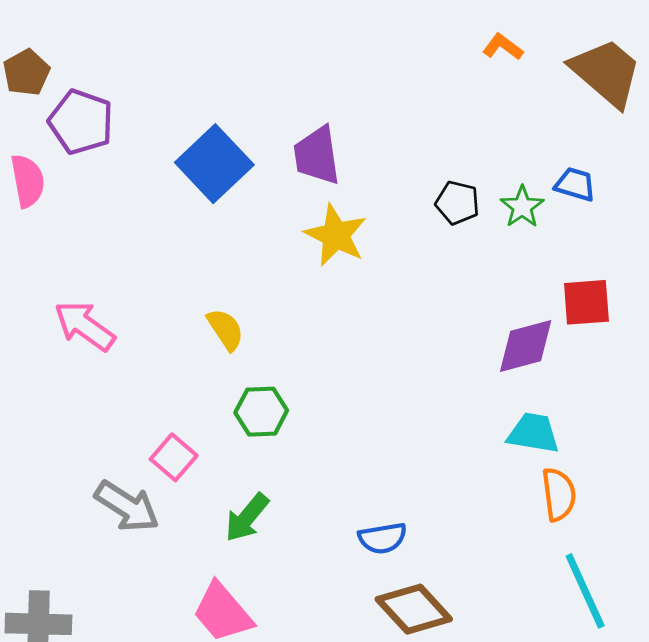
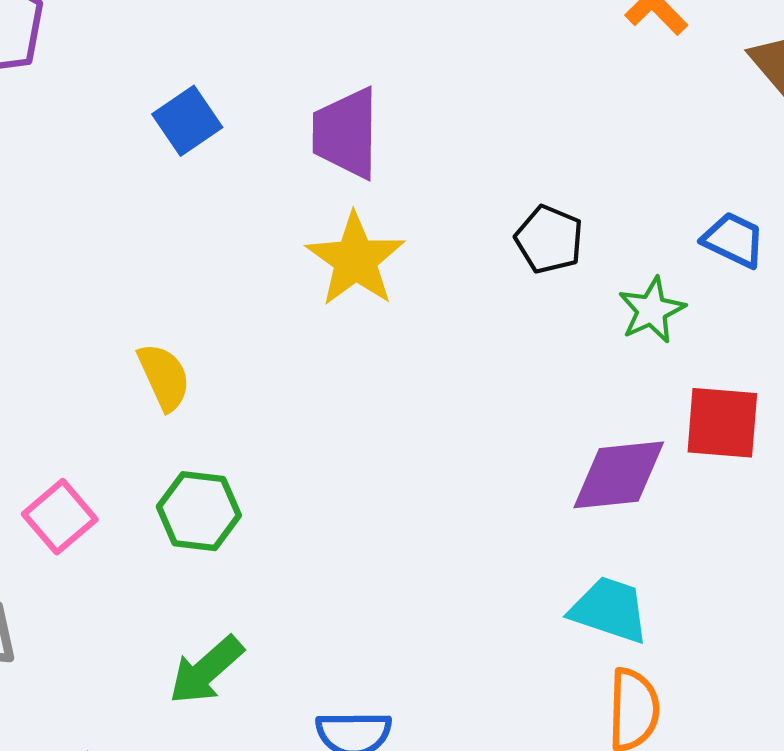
blue square: (214, 164) -> (187, 121), size x0.6
green star: (522, 207) -> (652, 310), moved
pink square: (174, 457) -> (60, 517), moved
green arrow: (247, 517) -> (206, 670), moved

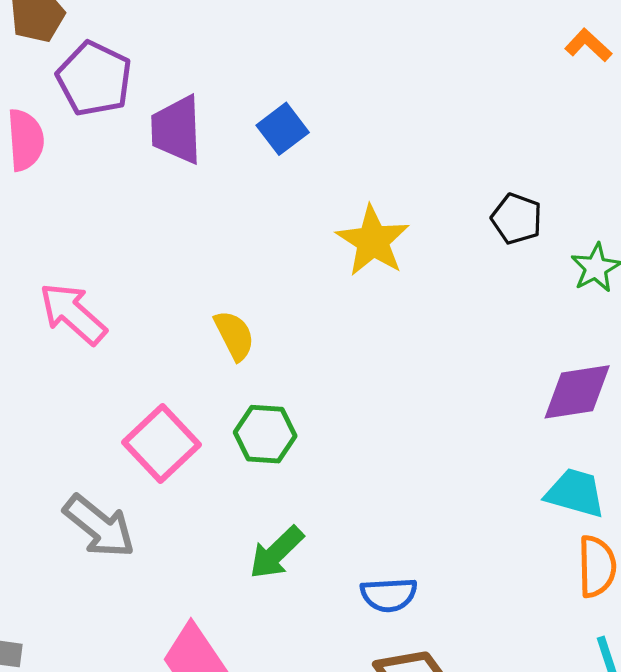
blue square: (187, 121) -> (283, 129), moved
purple trapezoid: (346, 133) -> (176, 130), moved
pink square: (60, 517) -> (162, 443), size x1.4

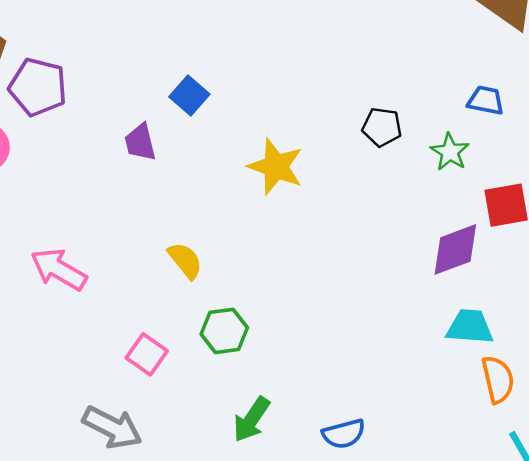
purple trapezoid: (176, 130) -> (140, 142), moved, size x0.7
pink square: (162, 443) -> (147, 354), size x0.7

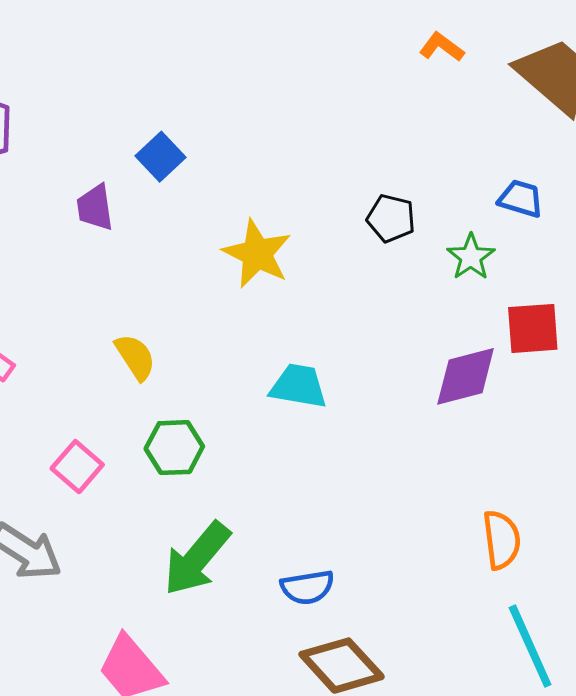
cyan trapezoid: (470, 327) -> (299, 386), moved
green arrow: (252, 419) -> (197, 559), size x1.4

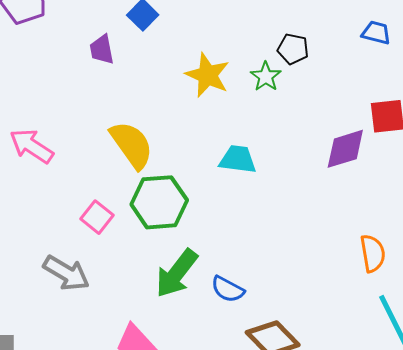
green star: (471, 257) -> (266, 77), moved
yellow semicircle: (135, 357) -> (132, 145), size x1.6
green hexagon: (174, 448) -> (159, 202), size x1.5
blue semicircle: (307, 587) -> (228, 289), moved, turned 40

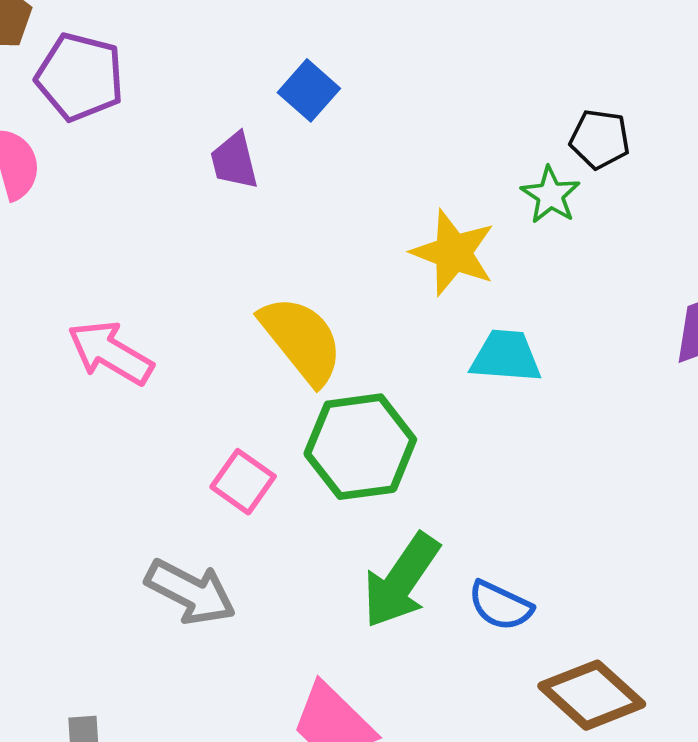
yellow star: (208, 75) -> (453, 253), moved

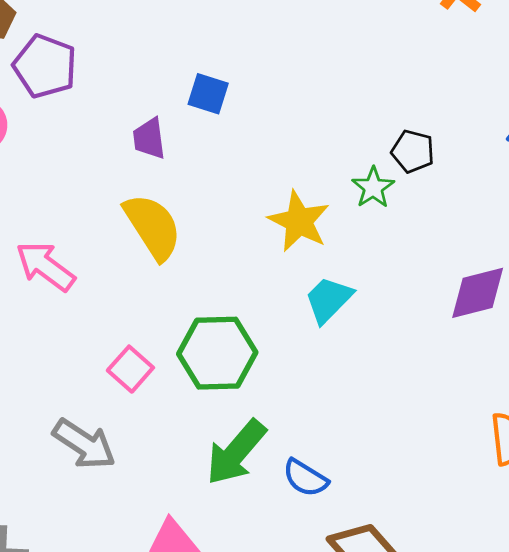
blue square: (309, 90) -> (208, 94), turned -30
yellow semicircle: (302, 340) -> (153, 227), moved
cyan trapezoid: (506, 356) -> (329, 300), turned -56

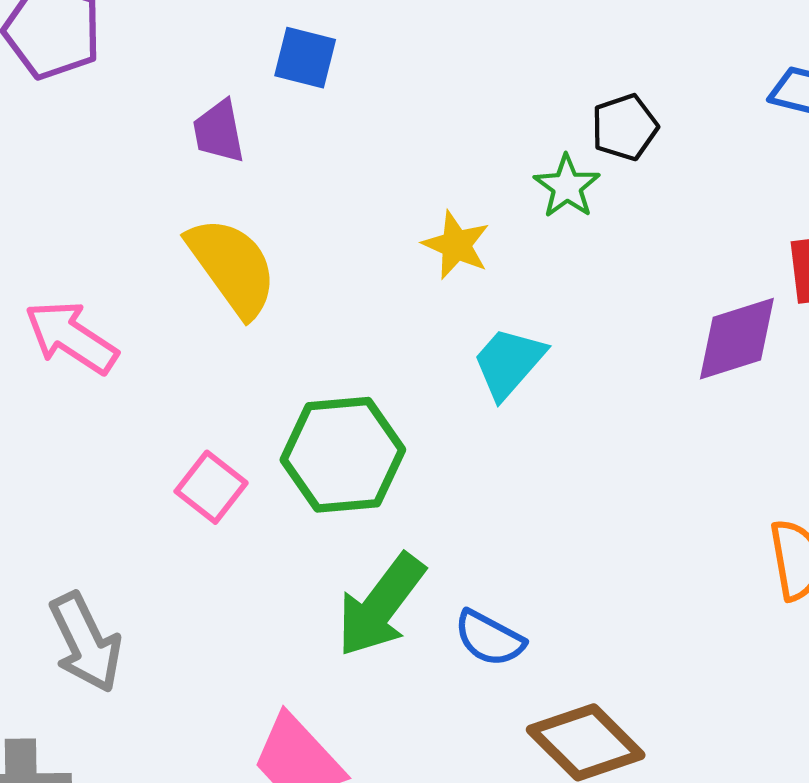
black pentagon: (413, 151) -> (625, 127), turned -30
yellow star: (299, 221) -> (456, 245), size x0.7
gray arrow: (84, 444) -> (86, 642), moved, turned 34

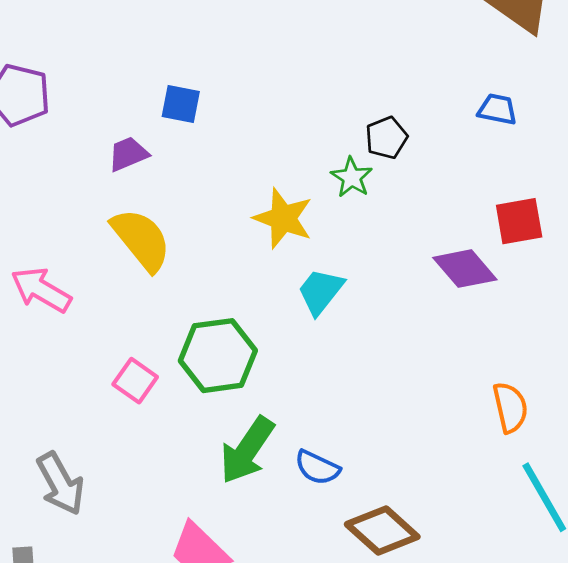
purple trapezoid: (219, 132) -> (128, 154), turned 81
yellow star: (456, 245) -> (283, 218), size x1.4
purple diamond: (737, 339) -> (465, 269), turned 70

